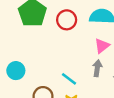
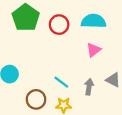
gray arrow: (97, 68) -> (89, 87), moved

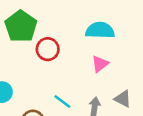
red circle: (59, 25) -> (48, 49), moved

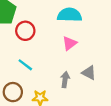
cyan line: (62, 101) -> (25, 65), moved

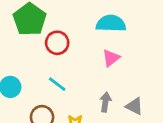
gray triangle: (89, 73) -> (134, 106), moved

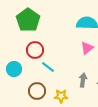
red circle: (57, 43) -> (35, 50), moved

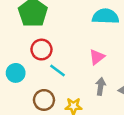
pink triangle: (87, 48) -> (97, 57), moved

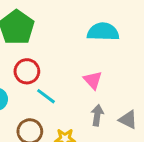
pink triangle: (97, 57) -> (93, 80), turned -35

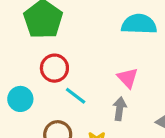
gray arrow: (97, 115) -> (120, 109), moved

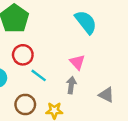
cyan semicircle: (139, 24) -> (86, 22), turned 50

